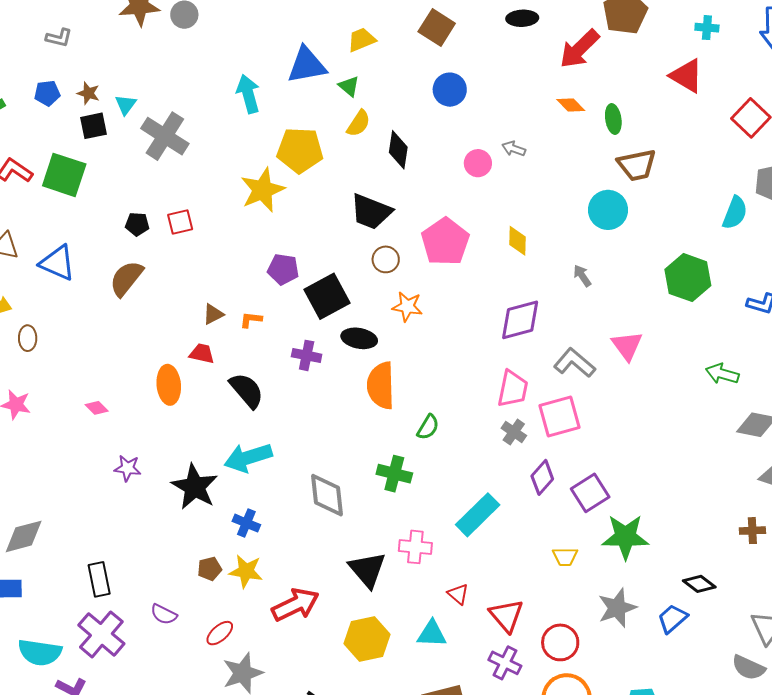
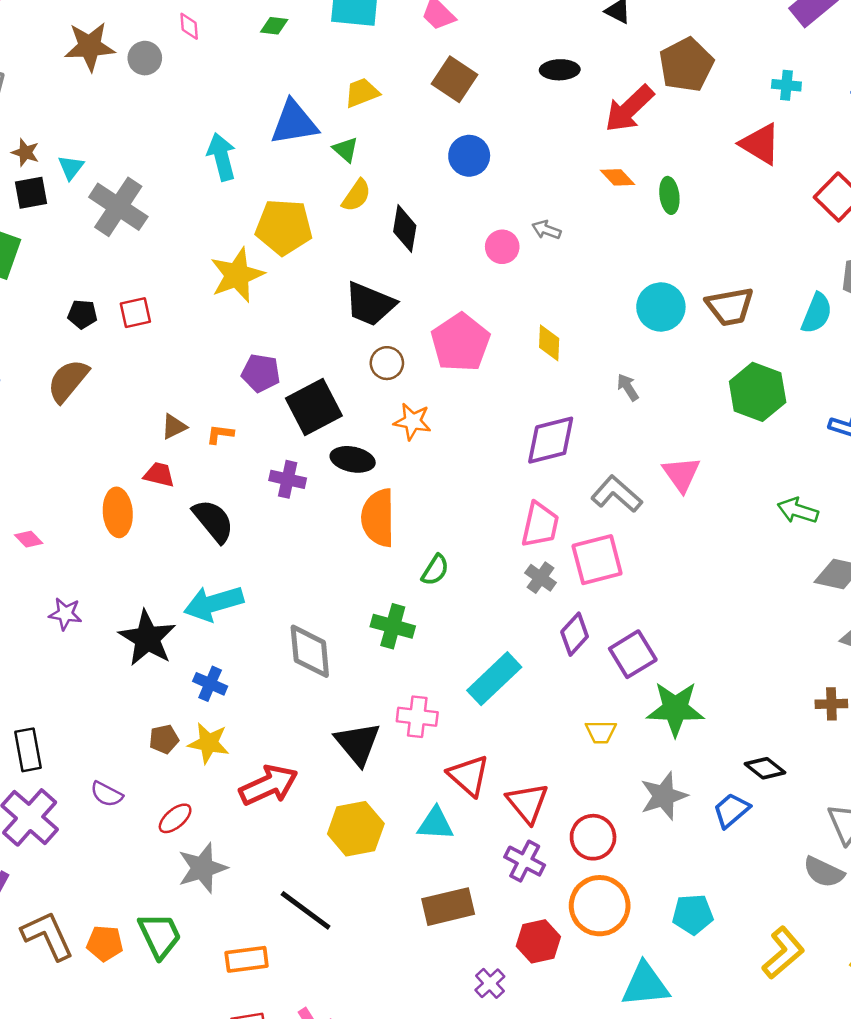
brown trapezoid: (637, 165) -> (730, 306), moved
red triangle: (458, 594) -> (469, 776), size x1.6

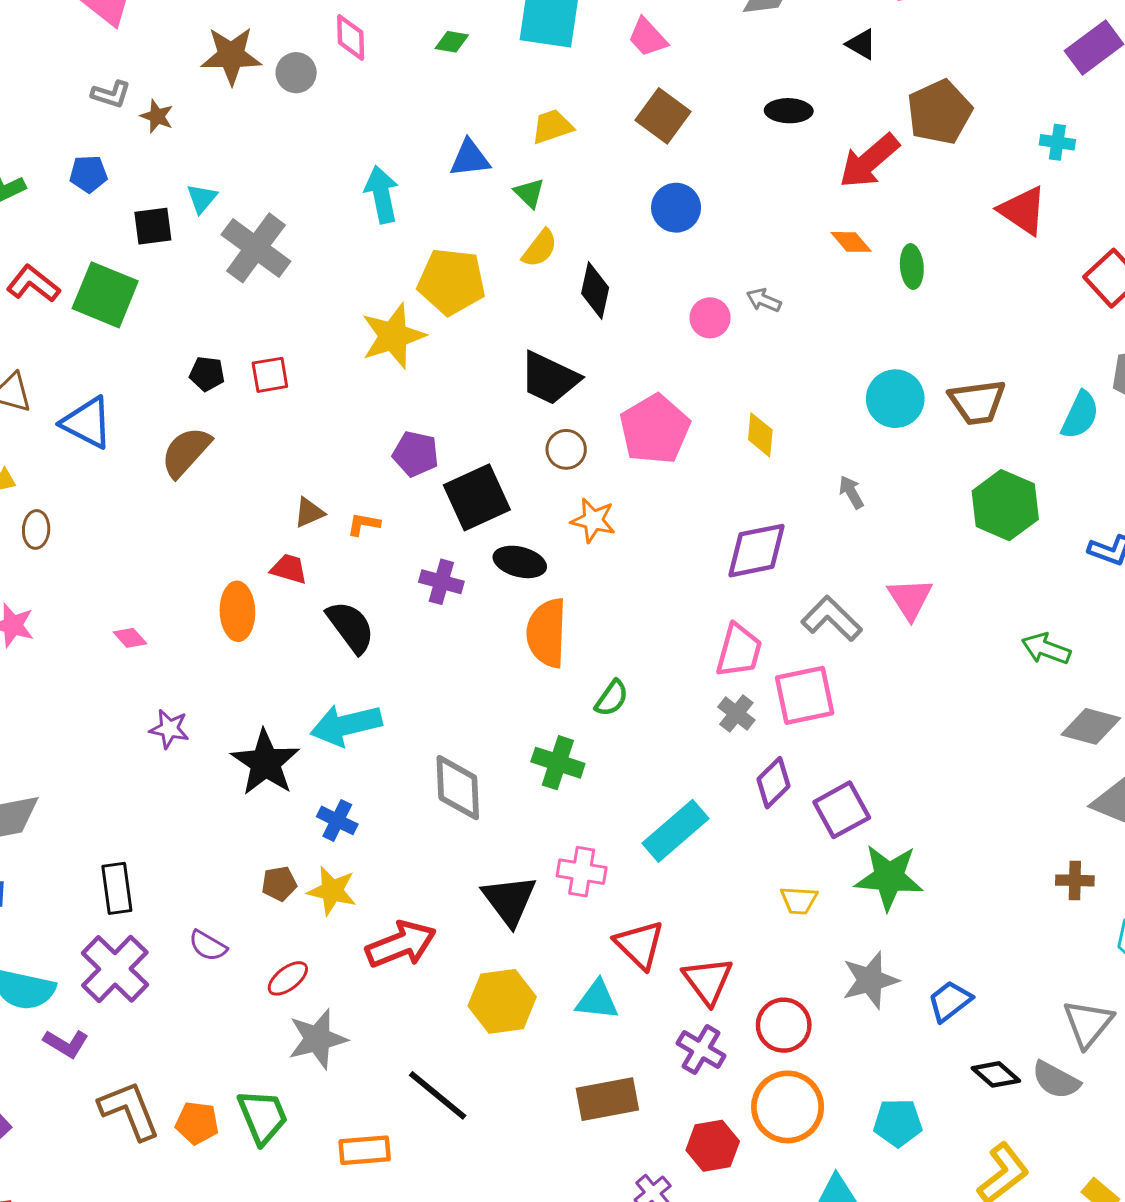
pink diamond: (189, 26) -> (351, 37), size x1.4
blue triangle: (294, 123) -> (470, 158), size x0.7
brown star: (25, 152) -> (157, 116), moved
black diamond: (765, 768) -> (996, 1074), moved

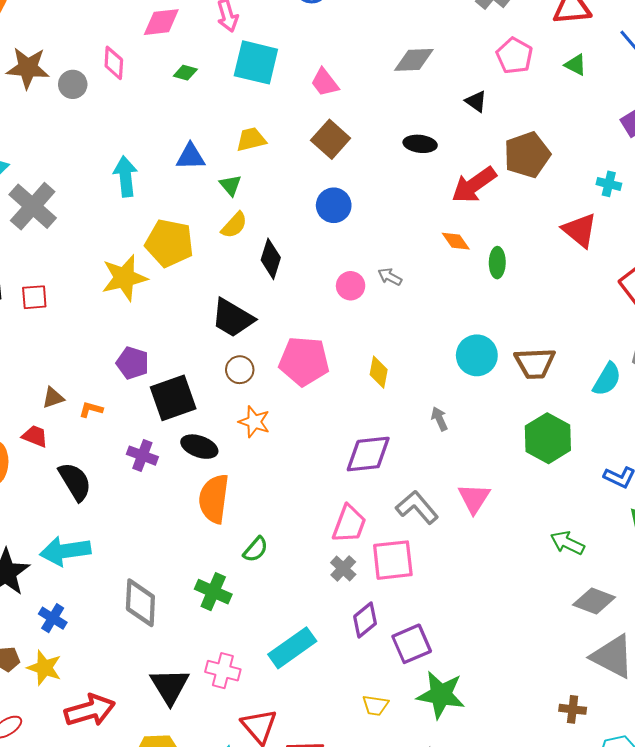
pink pentagon: (655, 429) -> (304, 361), turned 30

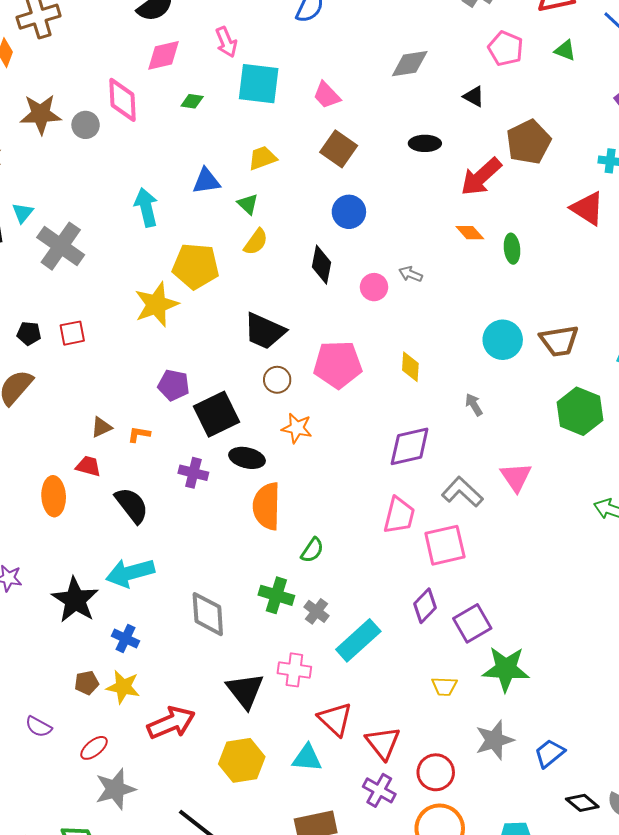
pink diamond: (114, 63) -> (122, 100), size x1.4
black diamond: (271, 259) -> (321, 265), moved
gray cross: (343, 568) -> (316, 611), moved

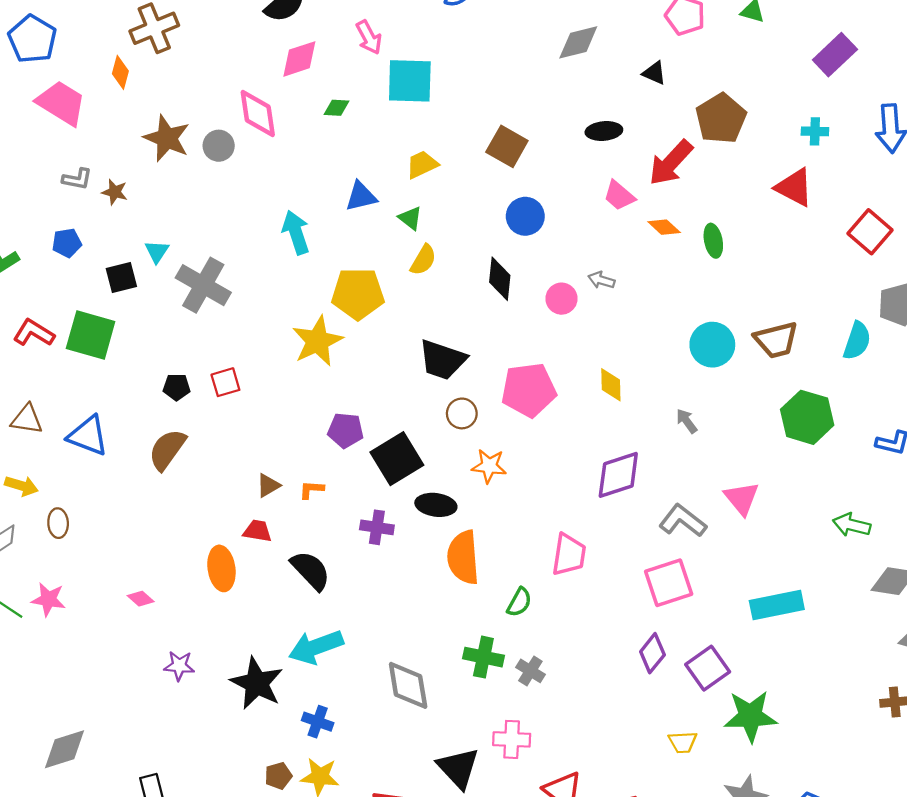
pink trapezoid: (327, 95) -> (619, 196), moved
brown star: (41, 114) -> (167, 138), turned 30
pink trapezoid: (399, 515) -> (569, 555), moved
cyan rectangle: (358, 640) -> (777, 605), moved, turned 36

